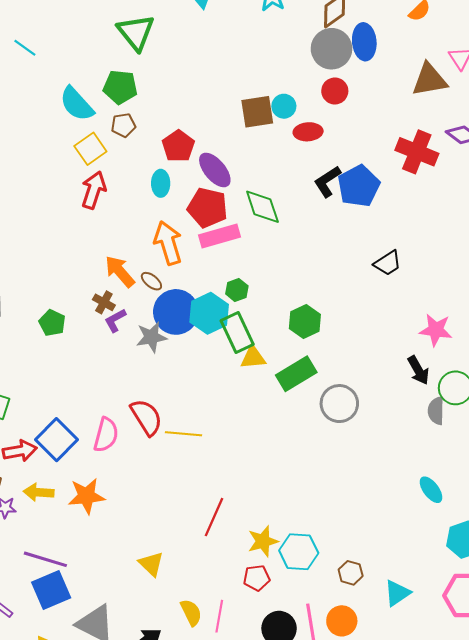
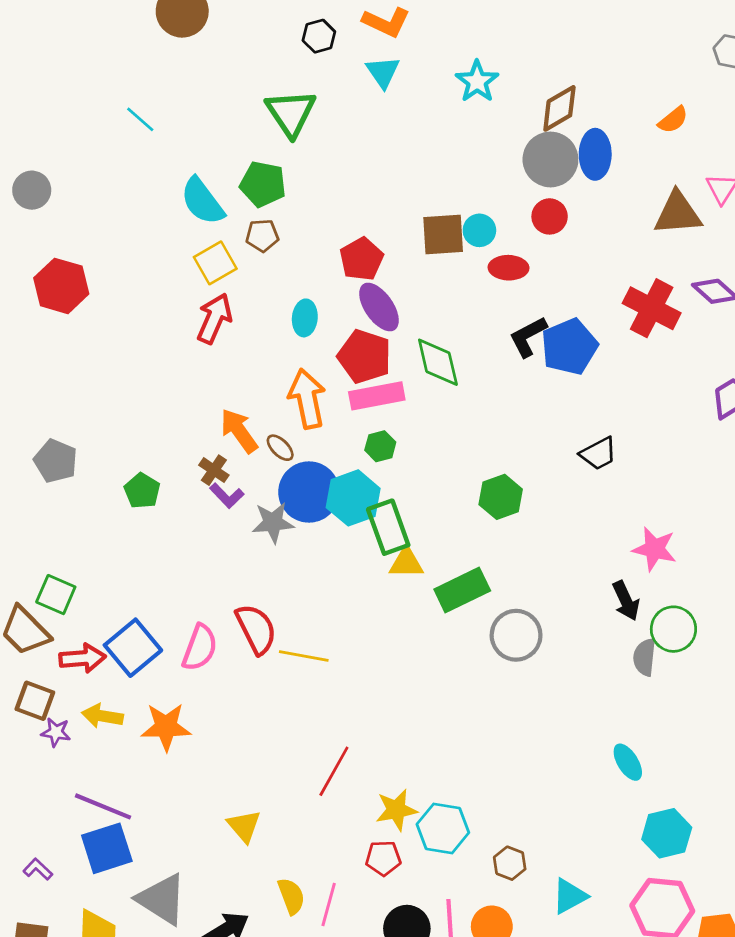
red pentagon: (178, 146) -> (361, 259), moved
green hexagon: (237, 290) -> (380, 446), moved
purple L-shape: (115, 320) -> (227, 496), turned -110
green hexagon: (305, 322) -> (501, 497), moved

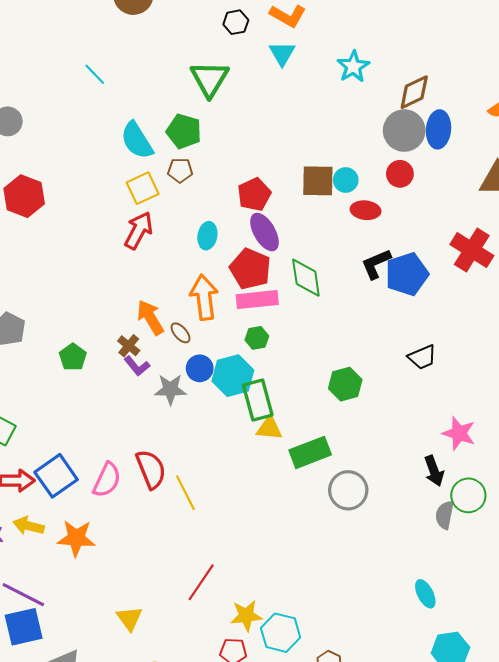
blue circle: (309, 492) -> (200, 368), size x0.6
yellow line: (304, 656) -> (185, 493), turned 48

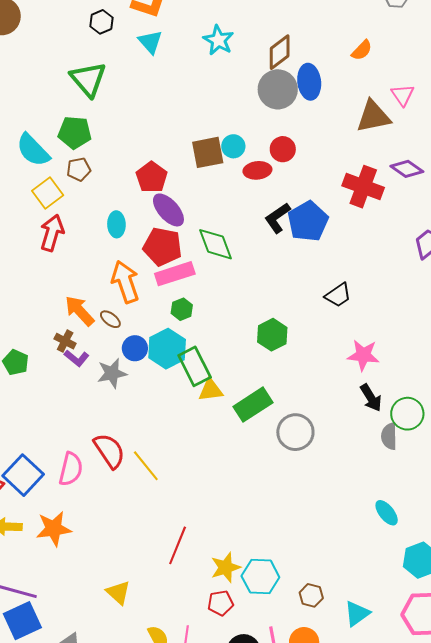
red circle: (400, 174) -> (283, 149), moved
pink star: (459, 433) -> (363, 355), moved

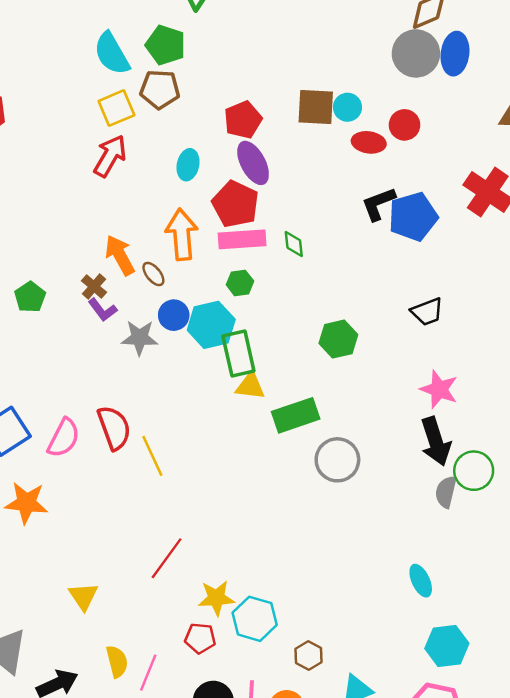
brown pentagon: (79, 169) -> (160, 89), size x1.4
green diamond: (215, 244) -> (294, 244), moved, size x0.6
black arrow: (371, 398) -> (436, 441), size x1.4

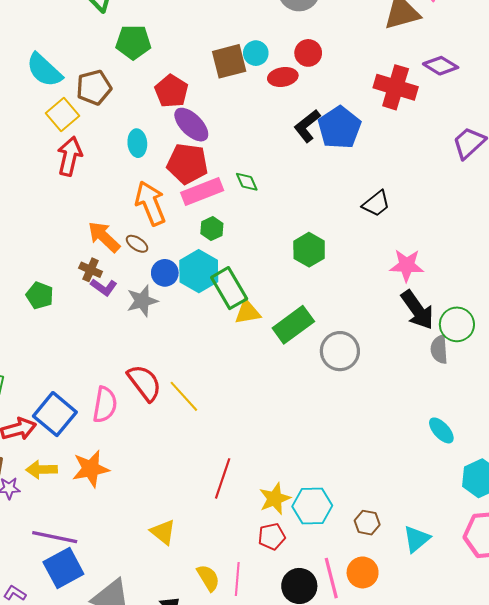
green pentagon: (166, 45) -> (133, 42), moved

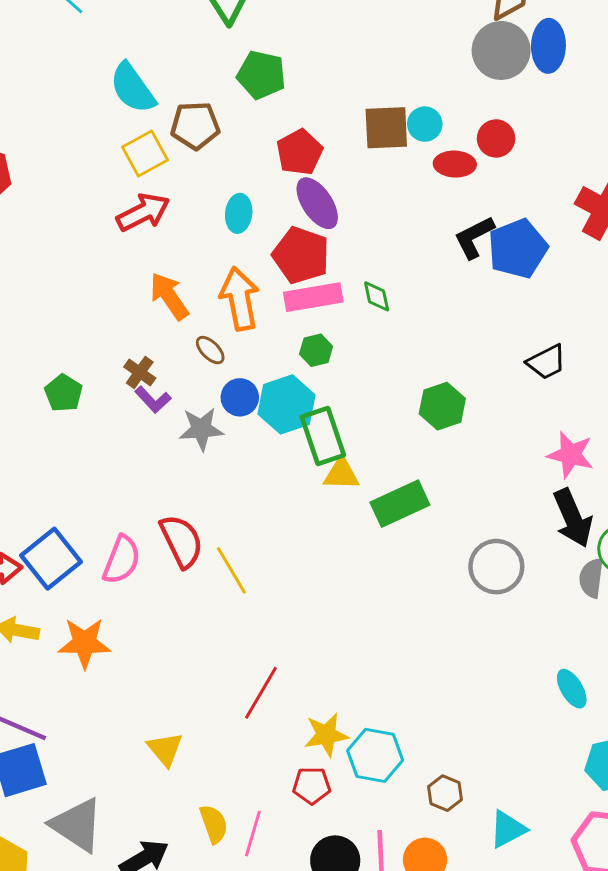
red arrow: (70, 156) -> (143, 212), turned 39
orange arrow: (104, 237) -> (169, 296), moved
gray circle: (340, 351) -> (496, 567), moved

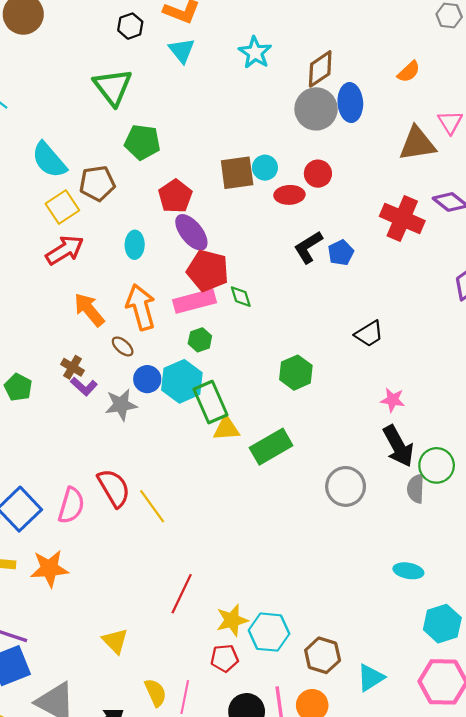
blue pentagon: (518, 249) -> (341, 253), size x0.6
red pentagon: (301, 255) -> (208, 271), moved
pink star: (570, 455) -> (393, 400), size x0.7
cyan ellipse: (572, 689) -> (408, 571), turned -44
brown hexagon: (445, 793) -> (323, 655), size x1.4

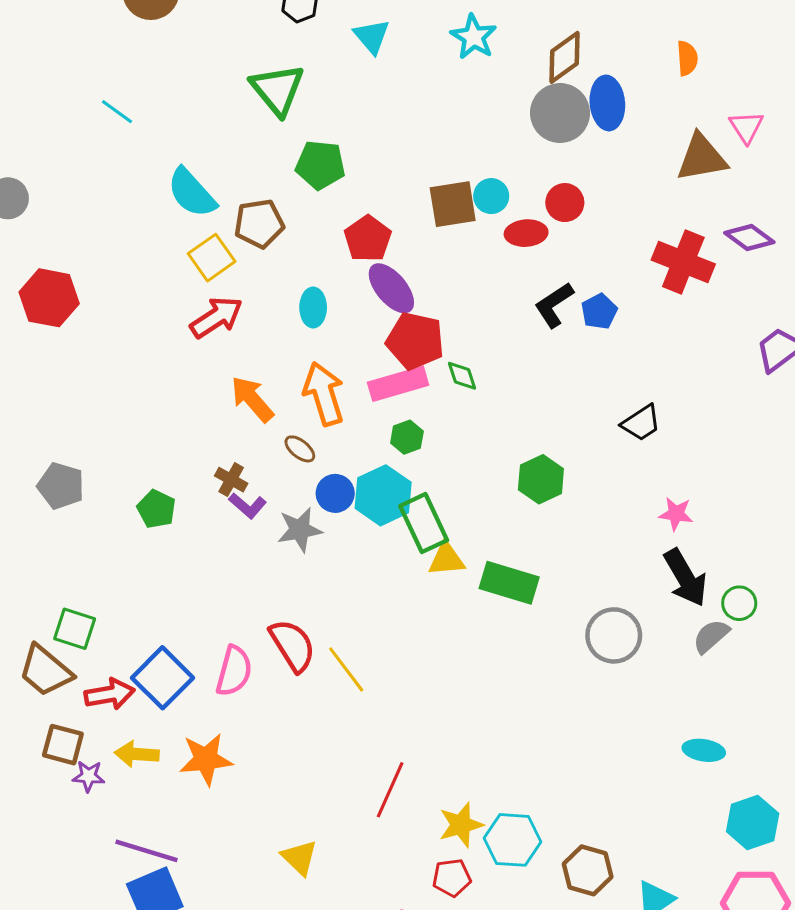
orange semicircle: (409, 72) -> (687, 58), turned -50
green rectangle: (271, 447) -> (509, 583), turned 48
green circle: (437, 465) -> (739, 603), size x0.7
gray semicircle: (416, 489) -> (711, 636), turned 48

